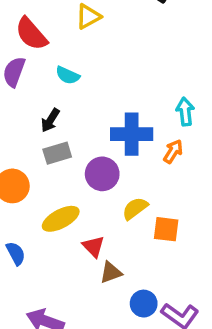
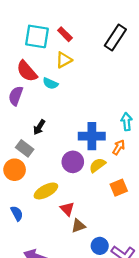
cyan semicircle: (68, 75) -> (50, 83), moved
gray rectangle: (57, 153) -> (25, 148), moved, turned 54
yellow semicircle: (135, 208) -> (97, 165), moved
orange square: (166, 229) -> (119, 188), moved, turned -30

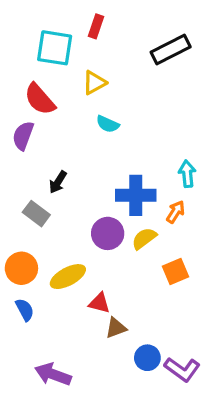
red rectangle: (65, 34) -> (96, 26), moved, turned 64
black rectangle: (115, 38) -> (171, 49), turned 30
cyan semicircle: (50, 83) -> (108, 124), moved
orange circle: (15, 170) -> (21, 268), moved
red triangle: (67, 209) -> (99, 303), turned -32

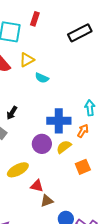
yellow triangle: (94, 83) -> (27, 60), moved

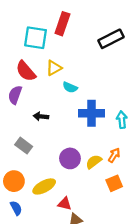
red rectangle: (35, 19) -> (62, 24), size x1.5
black arrow: (12, 113) -> (41, 116), moved, turned 64
blue cross: (59, 121) -> (92, 113), moved
orange arrow: (83, 131) -> (114, 155), moved

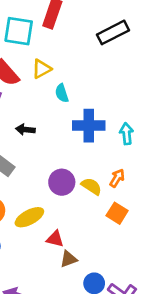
cyan semicircle: (70, 87) -> (62, 93), turned 48
yellow semicircle: (94, 162) -> (91, 186), turned 70
orange square: (114, 183) -> (117, 213), turned -35

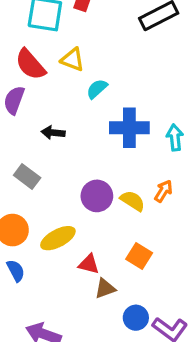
yellow triangle: (42, 69) -> (73, 60), turned 50
cyan semicircle: (62, 93) -> (97, 89), turned 66
orange square: (117, 213) -> (139, 256), moved

